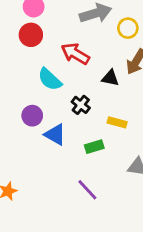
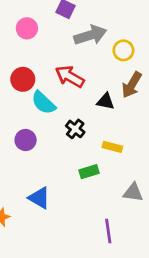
red circle: (31, 35) -> (23, 79), moved
blue triangle: (55, 135) -> (39, 198), moved
purple line: (87, 190) -> (108, 231), moved, turned 35

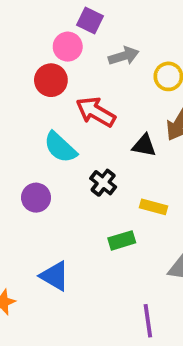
pink circle: (27, 28) -> (68, 47), moved
gray arrow: (90, 35) -> (124, 56), size x0.7
red circle: (23, 79) -> (51, 80), moved

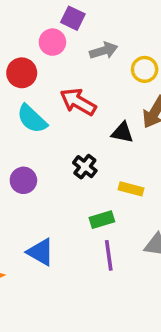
red circle: (51, 80) -> (22, 73), moved
cyan semicircle: (60, 147) -> (32, 119), moved
purple line: (148, 321) -> (109, 255), moved

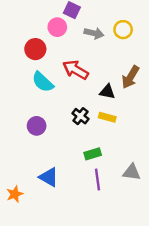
gray arrow: (104, 51) -> (94, 33), turned 30
yellow circle: (145, 69) -> (123, 30), moved
yellow rectangle: (131, 189) -> (107, 117), moved

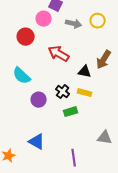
cyan semicircle: (43, 82) -> (22, 76), moved
purple circle: (37, 126) -> (39, 100), moved
green rectangle: (93, 154) -> (71, 112), moved
purple line: (97, 179) -> (74, 158), moved

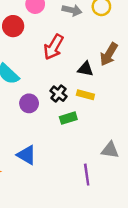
red arrow: (59, 54) -> (54, 47), turned -90
purple line: (74, 158) -> (87, 175), moved

